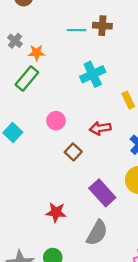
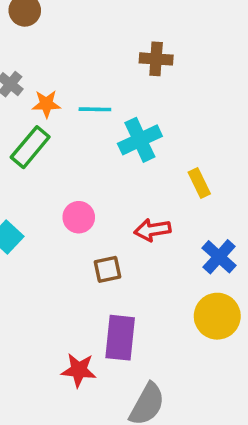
cyan line: (76, 30) -> (95, 109), moved
brown square: (73, 152) -> (108, 269), turned 35
purple rectangle: (102, 193) -> (120, 338), moved, turned 48

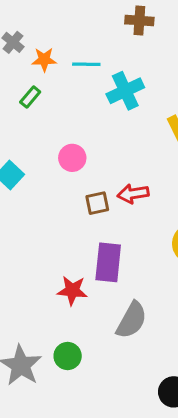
green rectangle: (30, 147) -> (30, 97), size x0.6
red arrow: (152, 230) -> (133, 194), moved

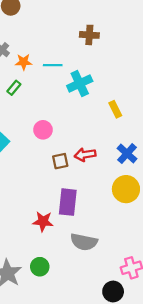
gray semicircle: (132, 320) -> (84, 242), turned 72

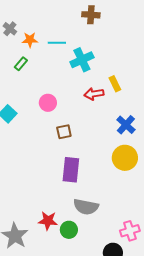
red arrow: (85, 155) -> (94, 94), moved
red star: (43, 221) -> (48, 221), moved
green circle: (40, 267) -> (69, 230), moved

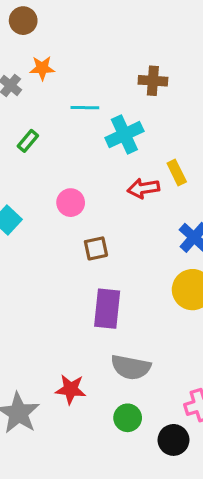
brown cross: (91, 15) -> (153, 81), moved
orange star: (30, 40) -> (42, 68), moved
green circle: (69, 230) -> (128, 418), moved

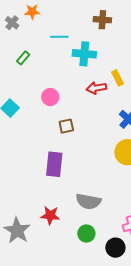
cyan cross: (124, 135) -> (84, 54), turned 30
purple rectangle: (107, 309) -> (54, 164), moved

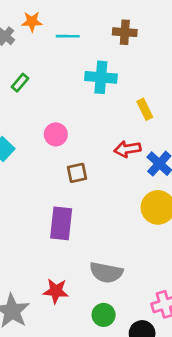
cyan line: (59, 37) -> (68, 36), moved
red arrow: (96, 88) -> (127, 149), moved

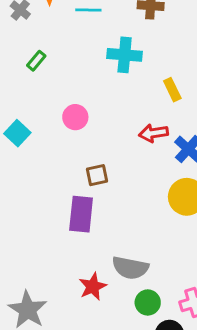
brown square: (77, 173) -> (97, 175), moved
red star: (56, 291) -> (93, 287), moved, turned -30
green circle: (104, 315) -> (148, 302), moved

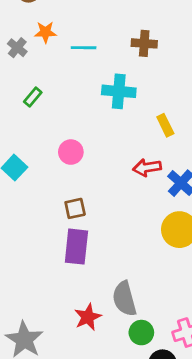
brown square: (97, 175) -> (75, 208), moved
gray semicircle: (130, 268) -> (124, 299), turned 64

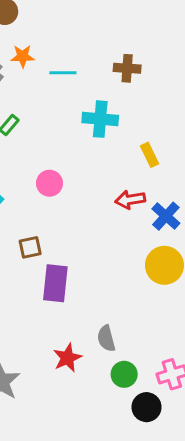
brown square: (75, 208) -> (30, 247), moved
gray semicircle: (124, 299) -> (106, 338), size x0.7

